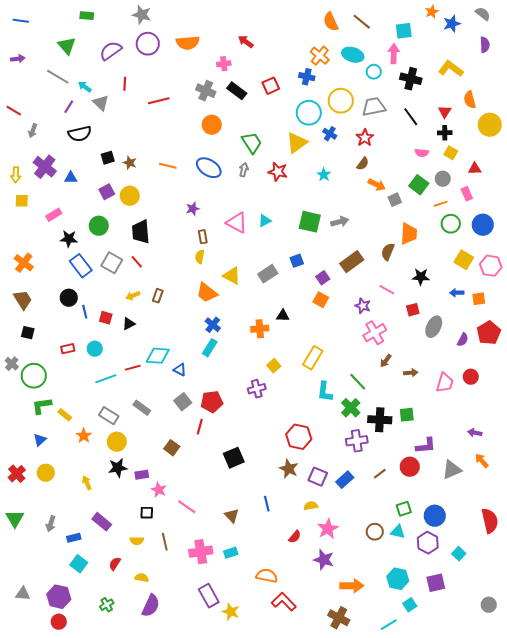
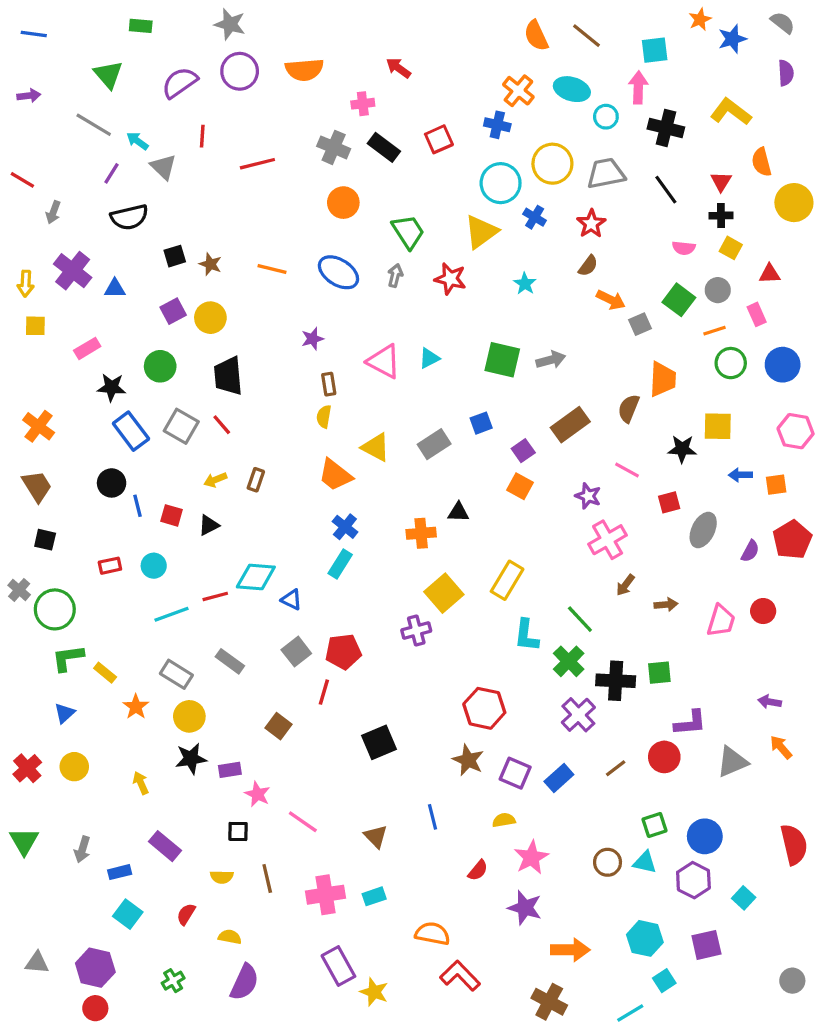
yellow square: (464, 260) -> (718, 426), moved, turned -30
yellow square: (274, 366) -> (444, 593), size x1.6
purple cross: (357, 441) -> (578, 715), turned -35

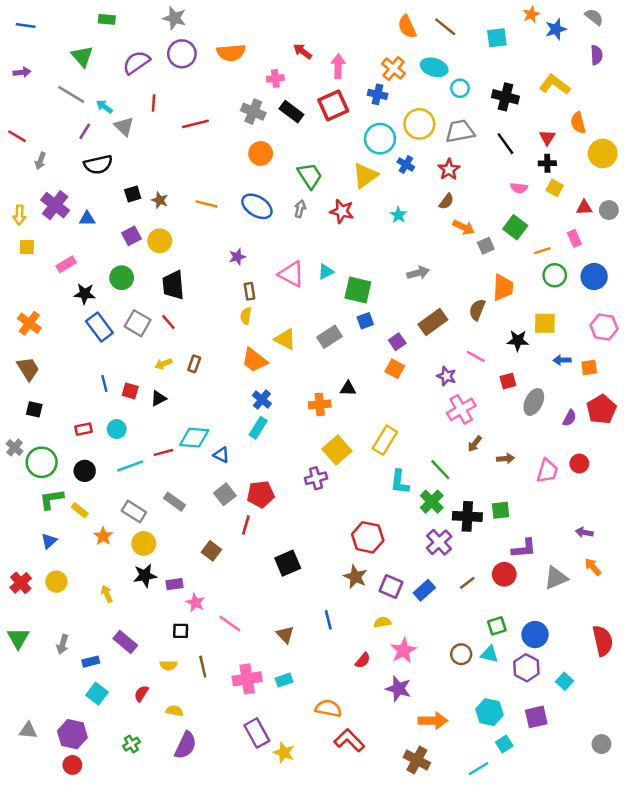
pink arrow: (638, 87) -> (338, 66), moved
red square: (439, 139) -> (333, 105), size x1.4
gray circle: (718, 290) -> (609, 210), moved
green square: (502, 360) -> (358, 290), moved
black circle: (112, 483) -> (85, 471), moved

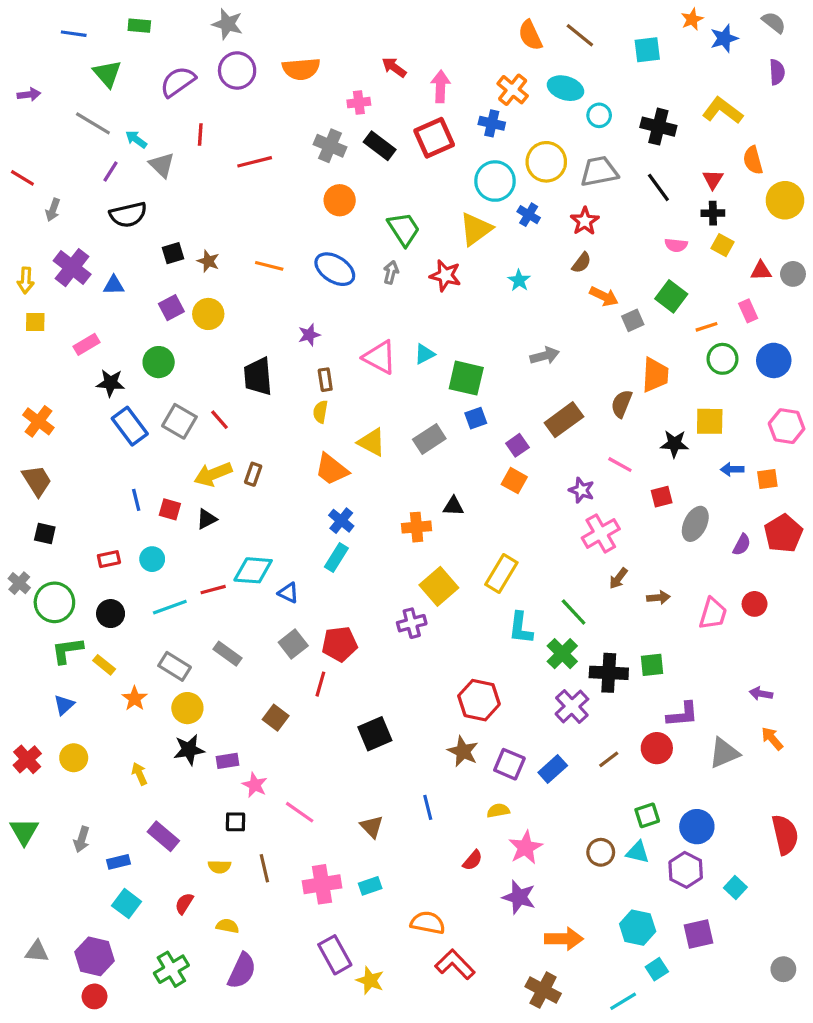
blue line: (26, 25) -> (74, 34), moved
black trapezoid: (173, 285) -> (258, 376), moved
yellow arrow: (163, 364) -> (213, 474), size x1.6
green cross: (131, 744) -> (171, 969), size x1.5

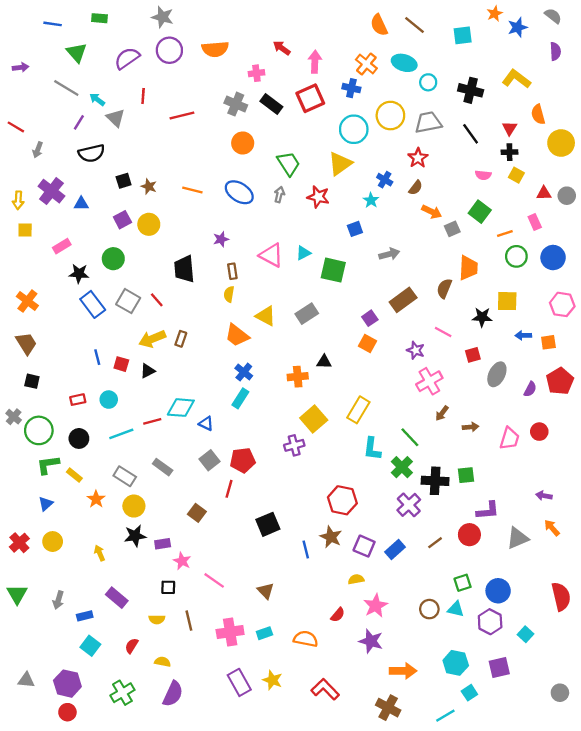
blue cross: (529, 215) -> (385, 180), moved
blue square: (476, 418) -> (355, 229), moved
blue line: (428, 807) -> (306, 550), moved
orange semicircle: (428, 923) -> (306, 639), moved
yellow star: (370, 980) -> (272, 680), moved

